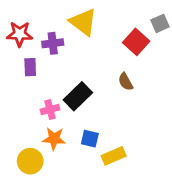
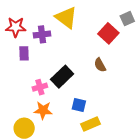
blue square: (90, 139) -> (79, 105), moved

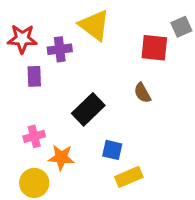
red square: (108, 33) -> (154, 48), turned -36
pink cross: (40, 87) -> (34, 136), moved

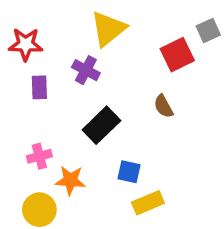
yellow triangle: (94, 25) -> (108, 29), turned 44
red square: (154, 48) -> (177, 55), turned -32
purple cross: (60, 49) -> (86, 70), moved, turned 35

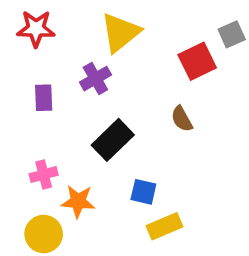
red star: (26, 44) -> (36, 29), moved
purple cross: (86, 70) -> (95, 79), turned 32

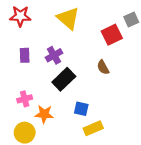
yellow triangle: (120, 32) -> (68, 18), turned -40
purple cross: (95, 79) -> (54, 55), moved

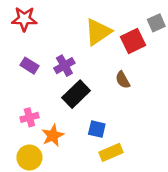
yellow triangle: (68, 18) -> (98, 32), moved, turned 45
purple rectangle: (25, 55) -> (29, 66), turned -56
orange star: (44, 114) -> (53, 135), turned -30

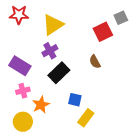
yellow triangle: (98, 32) -> (53, 25), moved
purple rectangle: (29, 66) -> (20, 66), moved, size x1.5
yellow rectangle: (111, 152) -> (86, 118), turned -30

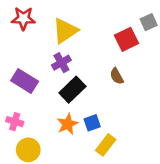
pink cross: (23, 91) -> (15, 122), moved, turned 32
blue square: (75, 100) -> (92, 123), turned -32
orange star: (41, 105) -> (68, 124), moved

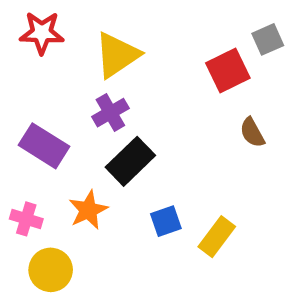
brown semicircle: (117, 76) -> (252, 132), moved
orange star: (68, 124) -> (88, 210), moved
yellow rectangle: (106, 145) -> (217, 237), moved

